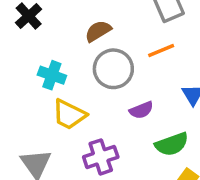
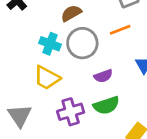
cyan cross: (52, 75) -> (50, 44), moved
green semicircle: (172, 144) -> (106, 105), moved

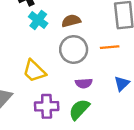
cyan cross: (50, 44) -> (38, 20), moved
green semicircle: (106, 105) -> (79, 109), turned 135

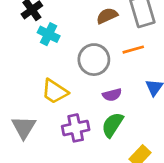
brown semicircle: (71, 21) -> (107, 16), moved

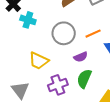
orange line: (133, 50) -> (93, 34), moved

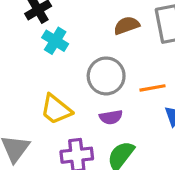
purple semicircle: (81, 57) -> (111, 117), moved

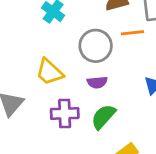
orange line: (152, 88) -> (132, 33), moved

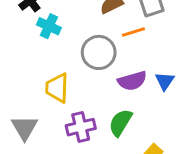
yellow trapezoid: (49, 72) -> (57, 88), turned 60
purple semicircle: (97, 82) -> (132, 81), moved, size x1.4

